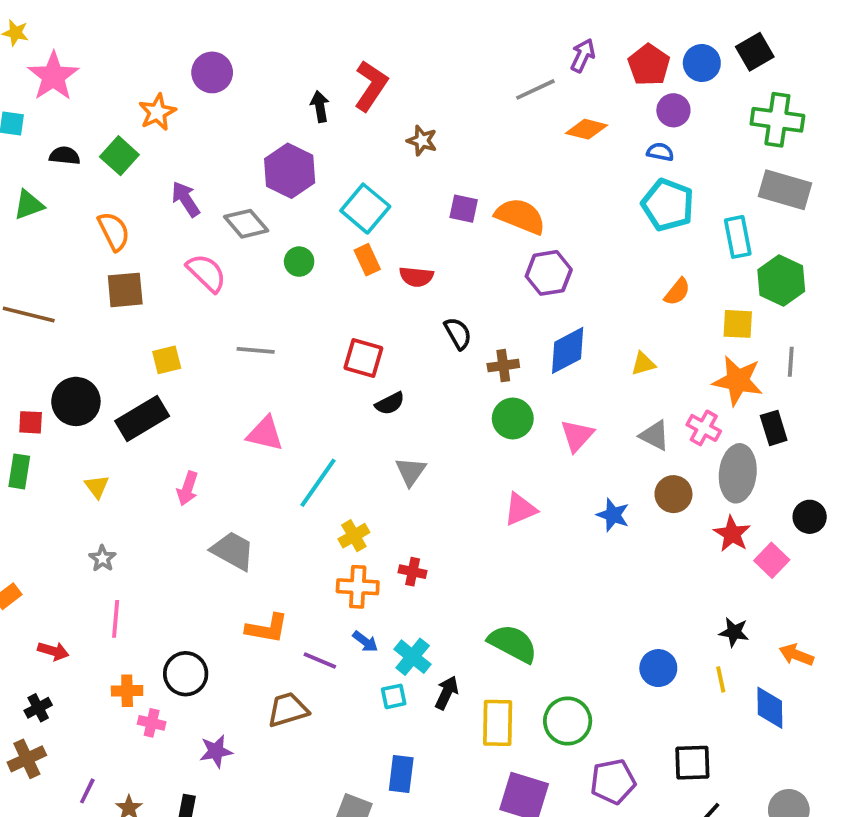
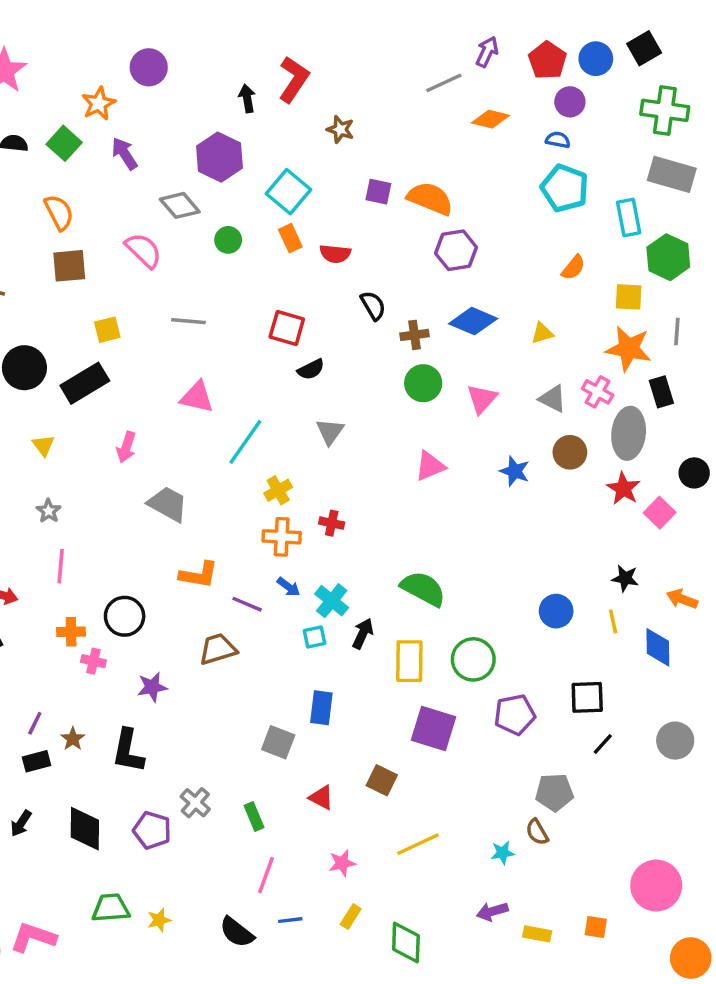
purple arrow: (186, 199) -> (125, 154), moved
blue diamond: (568, 350) -> (473, 321), turned 51

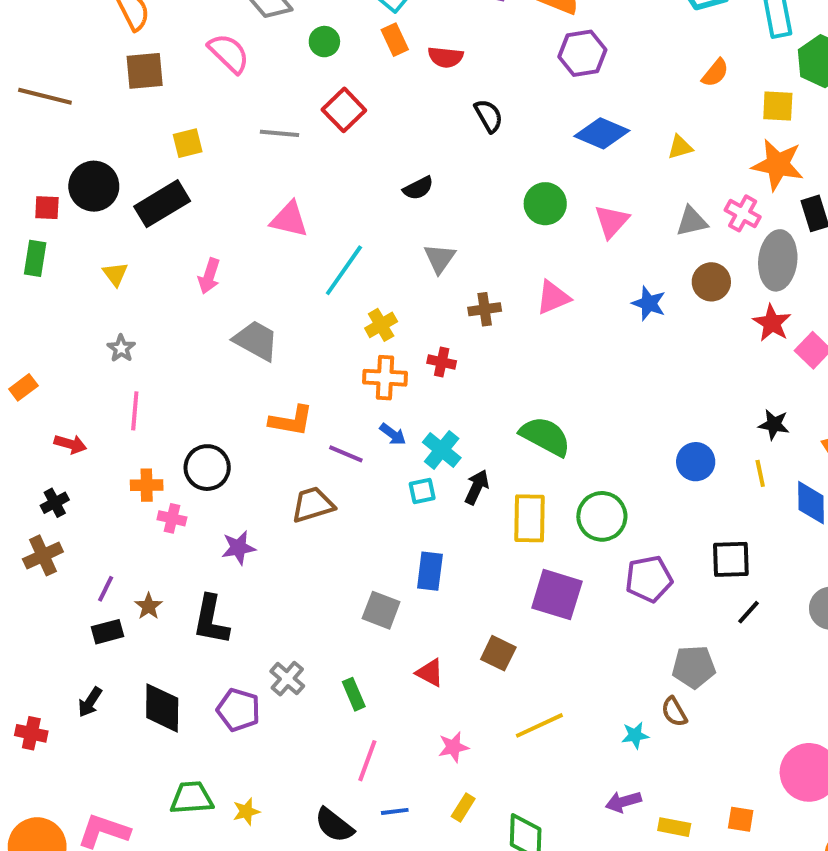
red square: (287, 328) -> (344, 110), moved, turned 30
brown cross: (415, 335) -> (485, 309), moved
gray triangle: (553, 399) -> (692, 221), turned -40

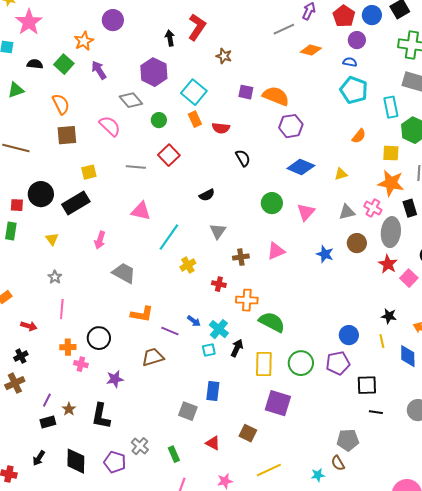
orange cross: (385, 378) -> (247, 300), moved
purple pentagon: (649, 579) -> (338, 363), moved
black line: (748, 612) -> (376, 412), turned 56

